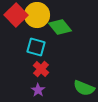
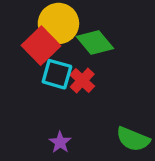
red square: (16, 15) -> (41, 46), moved
red cross: (41, 69) -> (82, 80), moved

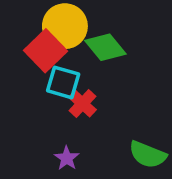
red cross: (82, 80) -> (82, 104), moved

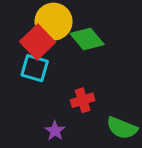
cyan square: (63, 82) -> (35, 68), moved
red cross: (82, 104) -> (83, 100), moved, turned 30

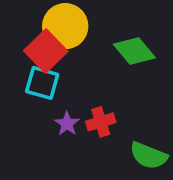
green diamond: (87, 39) -> (134, 51), moved
purple star: (55, 131) -> (67, 124), moved

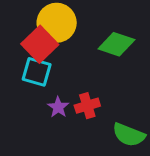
green diamond: (134, 51) -> (116, 44), turned -32

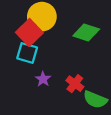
red cross: (87, 106) -> (75, 84), moved, turned -36

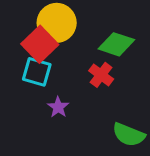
red cross: (75, 84) -> (101, 75), moved

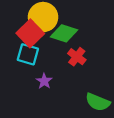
green diamond: (116, 44) -> (64, 33), moved

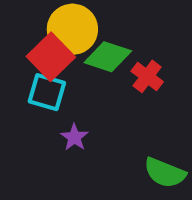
red cross: (77, 57) -> (147, 76), moved

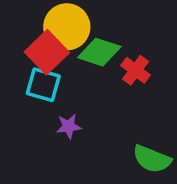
purple star: (74, 137) -> (69, 126), turned 30

